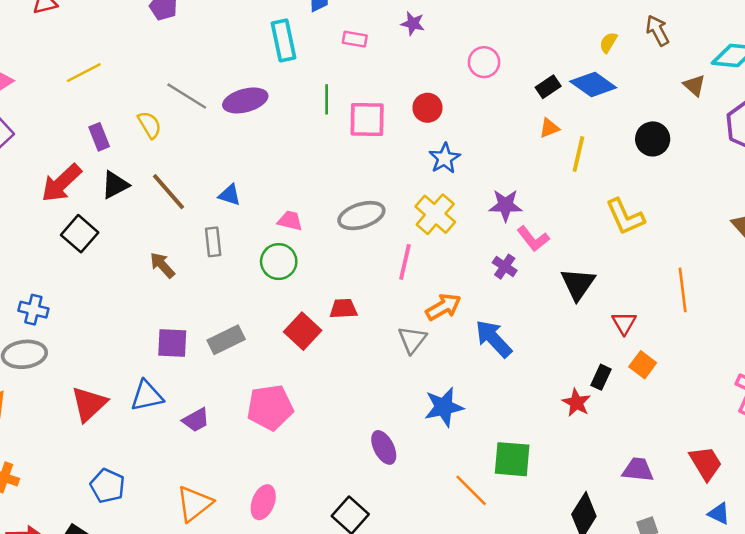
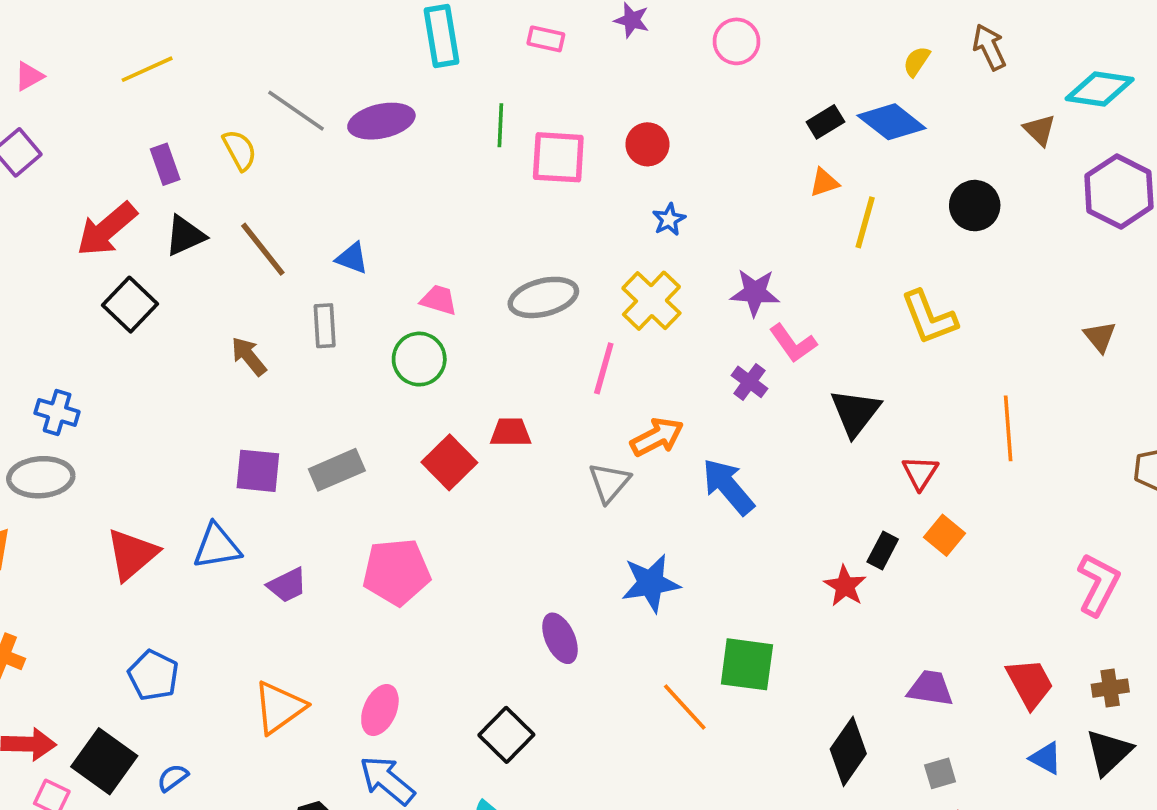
pink circle: (484, 62) -> (736, 41), moved
blue star: (445, 158) -> (669, 219), size x0.7

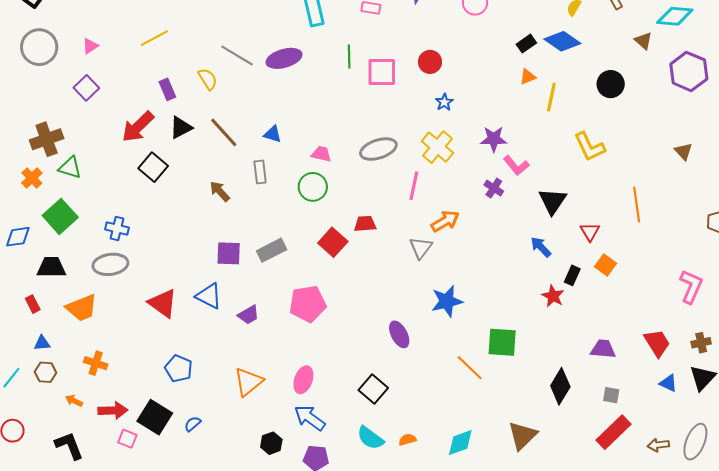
blue arrow: (728, 487) -> (541, 247), moved, size x0.7
blue triangle: (217, 546) -> (209, 296), turned 40
red triangle: (132, 554) -> (163, 303), turned -40
gray square: (940, 773) -> (611, 395), turned 30

